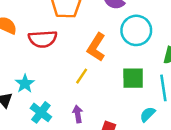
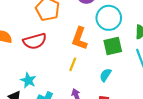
green square: (133, 78) -> (113, 46), moved
cyan semicircle: (148, 114) -> (105, 75), moved

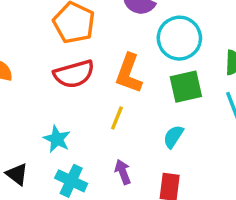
red semicircle: (35, 41) -> (74, 74), moved
cyan star: (28, 80) -> (57, 139), moved

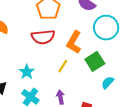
green square: (186, 87) -> (95, 61), moved, turned -30
cyan semicircle: (173, 137) -> (108, 83), moved

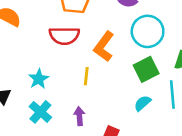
green square: (95, 61) -> (146, 69), moved
yellow line: (63, 66) -> (86, 76), turned -32

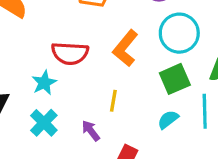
red semicircle: (64, 36) -> (70, 53), moved
yellow line: (86, 76) -> (113, 101), moved
purple arrow: (79, 116) -> (91, 131), turned -36

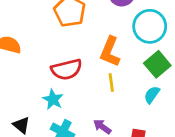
yellow line: (113, 101) -> (111, 82), moved
cyan semicircle: (168, 119) -> (152, 95), moved

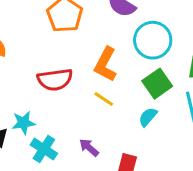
yellow line: (111, 82) -> (104, 99), turned -54
cyan star: (53, 99) -> (23, 123), moved, turned 30

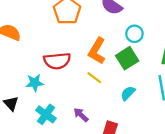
cyan circle: (153, 40) -> (134, 34), size x0.6
green square: (157, 84) -> (127, 58), moved
cyan star: (23, 123) -> (35, 83), moved

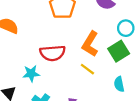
cyan semicircle: (128, 93) -> (119, 84), turned -56

